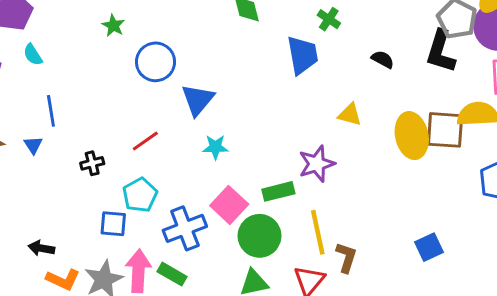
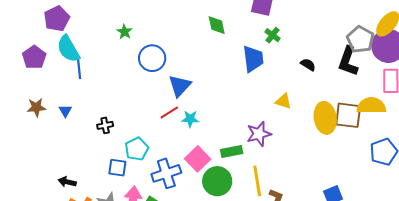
cyan semicircle: (33, 55) -> (68, 49), size x1.8
blue line: (51, 111) -> (79, 68), moved
red line: (145, 141) -> (169, 112), moved

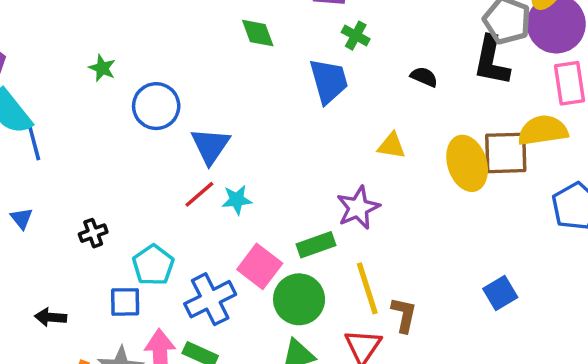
black arrow: (67, 182) -> (51, 317), moved

